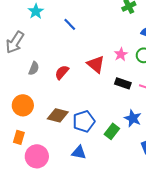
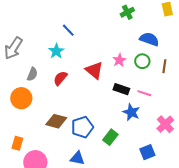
cyan star: (36, 11) -> (56, 51), moved
orange circle: (23, 105) -> (21, 98), moved
blue star: (133, 118) -> (131, 112), moved

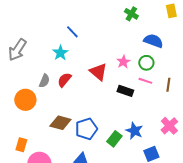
green cross: (127, 12) -> (131, 14), turned -32
brown line: (164, 66) -> (168, 85), moved
gray semicircle: (32, 74) -> (44, 81), moved
pink line: (144, 93) -> (145, 81), moved
blue star: (131, 112) -> (134, 131), moved

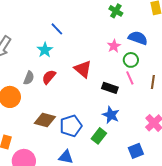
pink star: (123, 62) -> (114, 46), moved
pink line: (145, 81) -> (130, 78), turned 48
blue star: (134, 131) -> (111, 115), moved

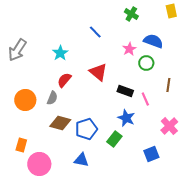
blue line: (57, 29) -> (95, 32), moved
gray semicircle: (29, 78) -> (52, 98), moved
pink line: (130, 78) -> (145, 99), moved

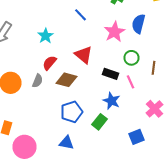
blue semicircle: (153, 41) -> (138, 24), turned -96
pink star: (129, 49) -> (114, 32), size x1.5
green circle: (146, 63) -> (132, 58), moved
brown diamond: (60, 123) -> (66, 80), moved

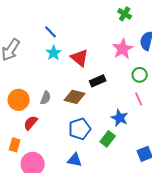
blue line: (80, 15) -> (51, 32), moved
red triangle: (84, 55) -> (80, 58), moved
red semicircle: (50, 63) -> (31, 123), moved
black rectangle: (110, 74) -> (98, 81), moved, turned -42

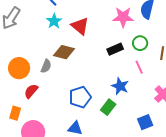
pink star: (123, 49) -> (123, 17), turned 30
black rectangle: (98, 81) -> (115, 49), moved
brown diamond: (75, 97) -> (64, 52), moved

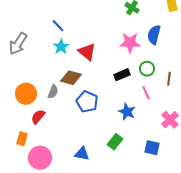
blue pentagon: (80, 97) -> (87, 102), moved, turned -30
green rectangle: (108, 107) -> (115, 142), moved
blue square: (145, 122) -> (152, 148), turned 35

